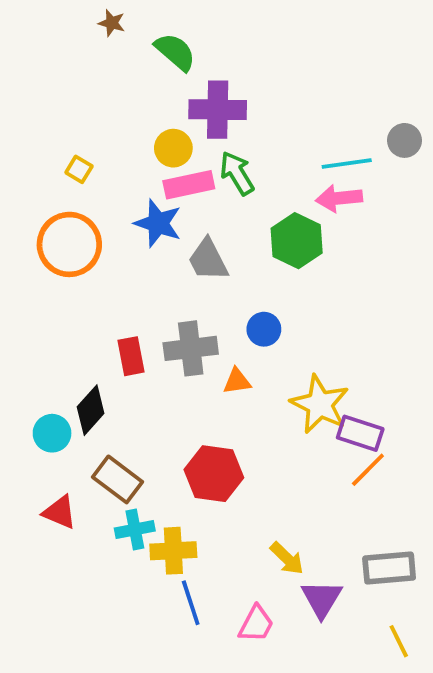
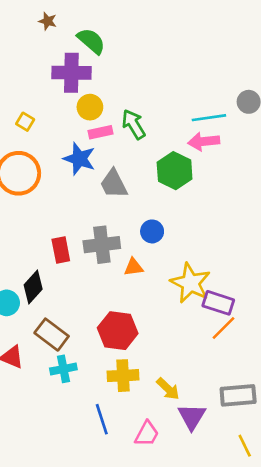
purple cross: (218, 110) -> (71, 73), moved
pink rectangle: (189, 185) -> (101, 132), size x0.7
yellow cross: (173, 551) -> (123, 376), moved

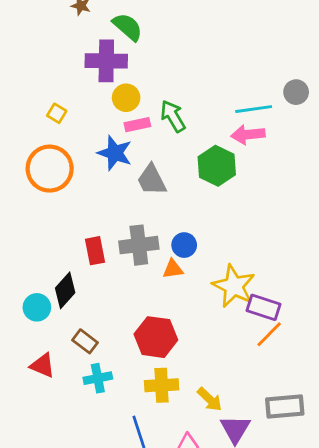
blue circle: (152, 231) -> (184, 245), moved
brown rectangle: (52, 335) -> (85, 341), size x0.7

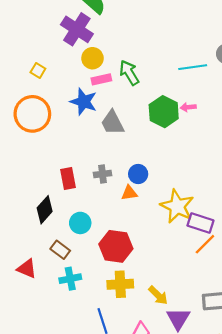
purple cross: (106, 61) -> (77, 29), turned 32
pink arrow: (248, 135) -> (188, 107), moved, size x0.6
gray cross: (139, 245) -> (103, 174), size x0.6
cyan circle: (37, 307) -> (80, 223), moved

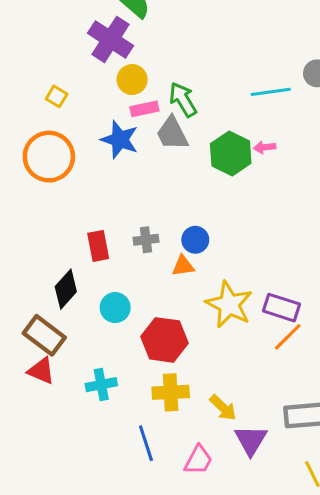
gray trapezoid: (113, 123) -> (172, 133), moved
yellow star: (177, 206) -> (229, 304), moved
brown rectangle: (60, 250) -> (44, 335), moved, size x1.5

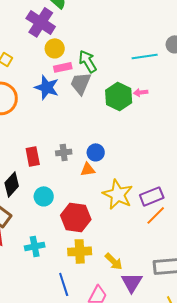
gray trapezoid: (172, 133) -> (81, 83), turned 50
purple rectangle: (282, 308) -> (152, 196), turned -40

